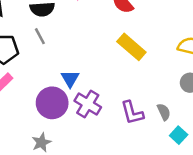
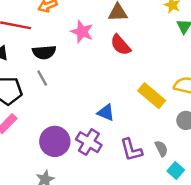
yellow rectangle: (131, 47) -> (152, 96), moved
blue triangle: (70, 79) -> (106, 113), moved, turned -36

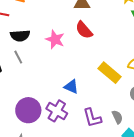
pink star: (82, 32) -> (55, 39), moved

